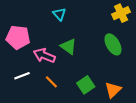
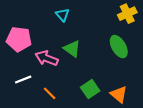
orange line: (51, 82) -> (50, 93), moved
orange triangle: (113, 90) -> (119, 94), turned -36

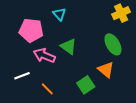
pink pentagon: (19, 39) -> (31, 30), moved
orange triangle: (119, 94) -> (106, 70), moved

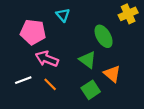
green ellipse: (113, 44) -> (104, 36), moved
green triangle: (69, 46) -> (88, 60), moved
orange line: (47, 89) -> (50, 84), moved

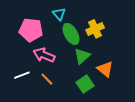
yellow cross: (128, 14) -> (95, 29), moved
green ellipse: (104, 36) -> (71, 34), moved
green triangle: (88, 60) -> (82, 56), turned 42

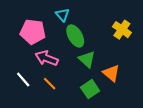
yellow cross: (95, 29) -> (122, 30), moved, turned -30
green triangle: (82, 56) -> (87, 59), turned -36
white line: (22, 75) -> (23, 79), turned 70

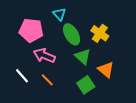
yellow cross: (122, 30) -> (100, 33), moved

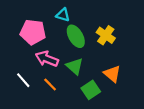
cyan triangle: (59, 14) -> (63, 15), turned -32
green triangle: (83, 57) -> (75, 66), moved

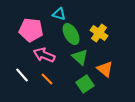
green triangle: (75, 66) -> (80, 57), moved

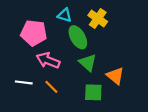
yellow cross: (99, 33) -> (98, 19), moved
white line: (22, 75) -> (24, 82), turned -42
green square: (85, 84) -> (93, 92), turned 36

